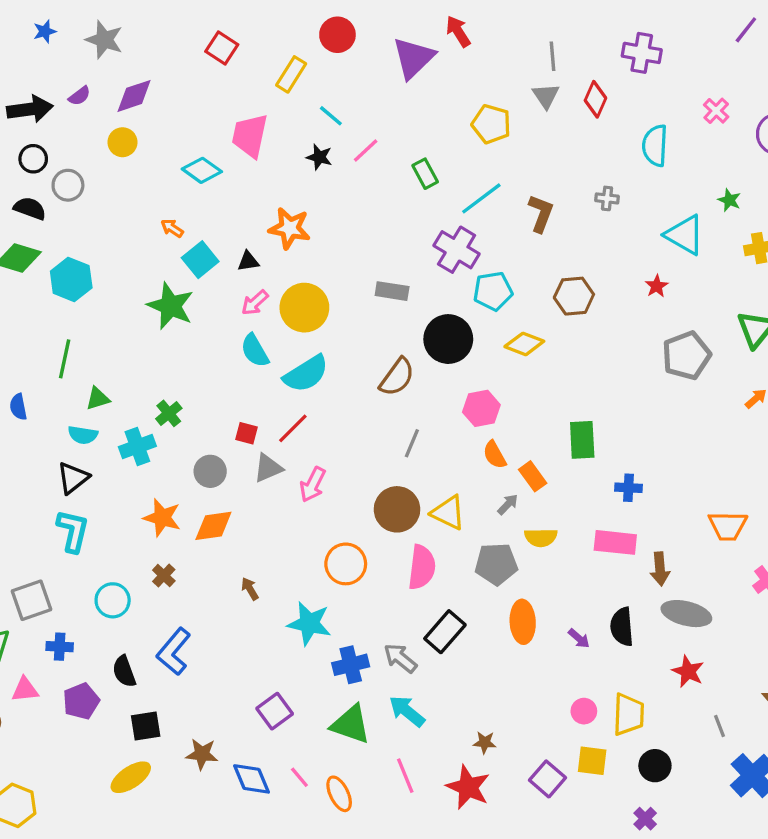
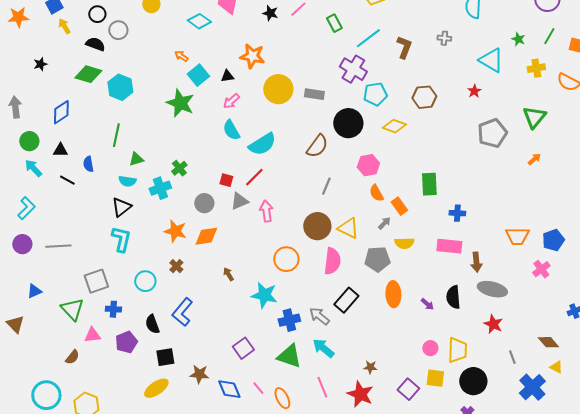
yellow circle: (304, 308) -> (278, 89), moved
pink arrow: (313, 485) -> (266, 211), turned 145
black circle: (655, 766) -> (473, 381), size x1.4

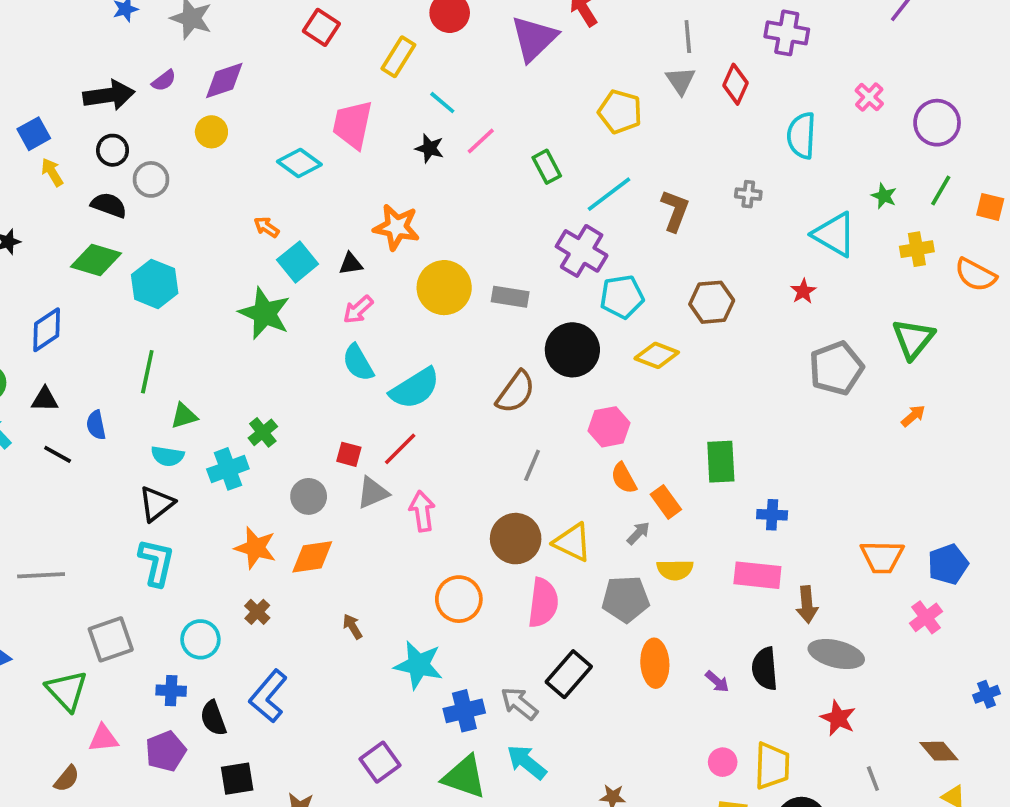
blue cross: (113, 309) -> (171, 691), moved

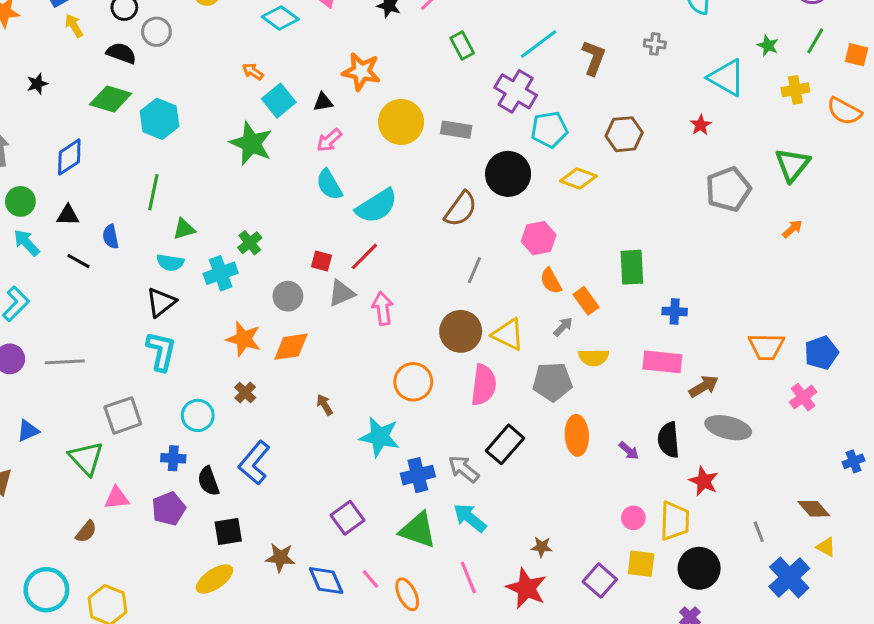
green rectangle: (547, 167) -> (462, 46), moved
brown arrow: (807, 605) -> (704, 386), turned -116
red star: (838, 718) -> (704, 481), moved

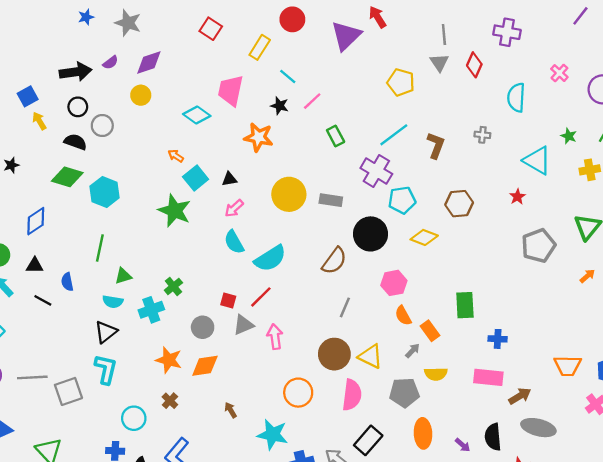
orange star: (361, 71) -> (259, 137), moved
gray square: (123, 415) -> (68, 391), moved

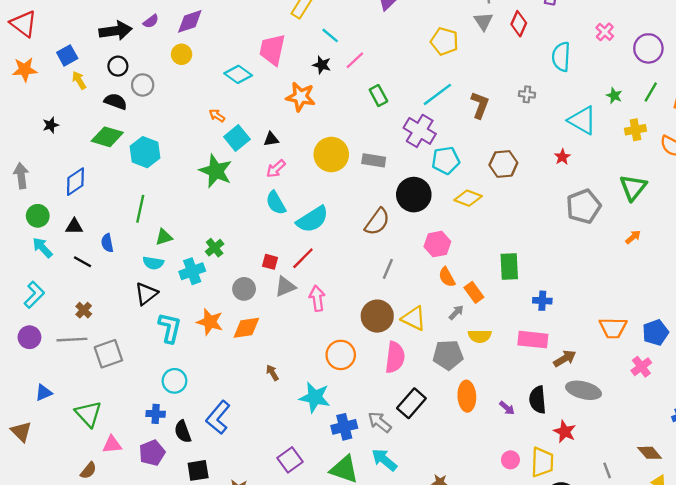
cyan L-shape: (106, 369) -> (170, 328), moved
brown cross: (170, 401) -> (84, 310), moved

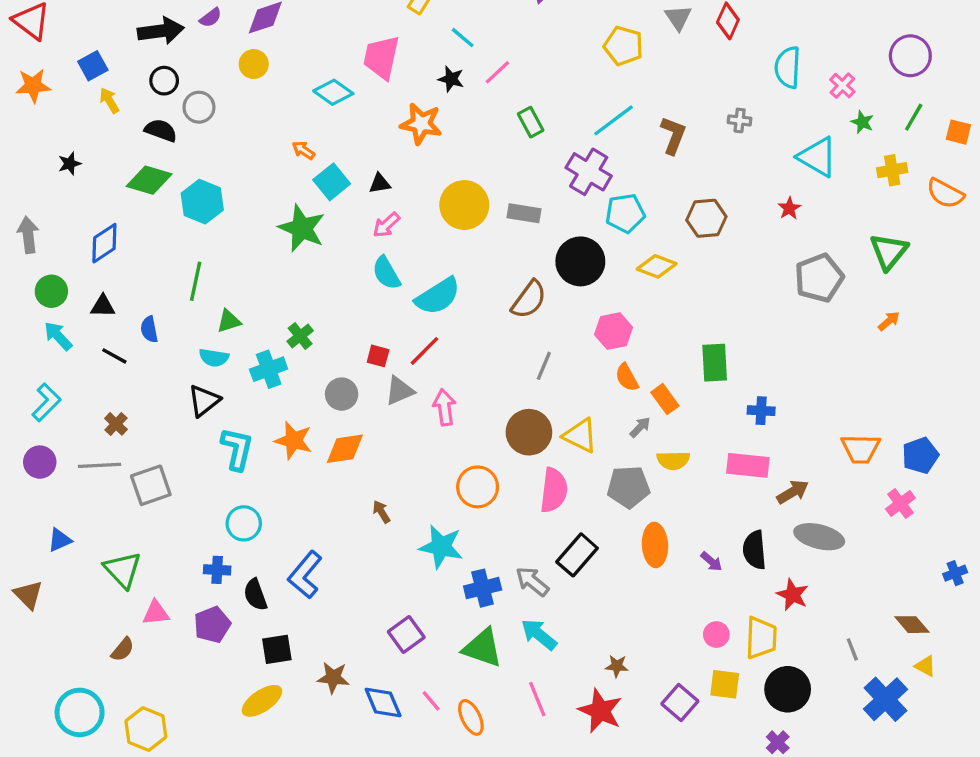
pink cross: (605, 32) -> (842, 86), moved

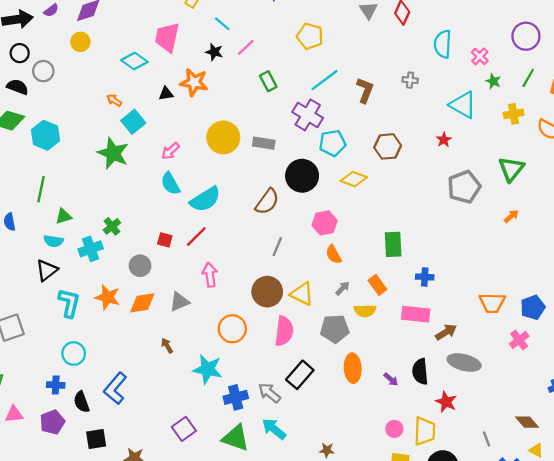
yellow pentagon: (623, 46) -> (310, 36), moved
black triangle: (380, 183) -> (166, 94), moved
gray triangle: (400, 391) -> (179, 302), moved
orange rectangle: (665, 399) -> (377, 285), moved

